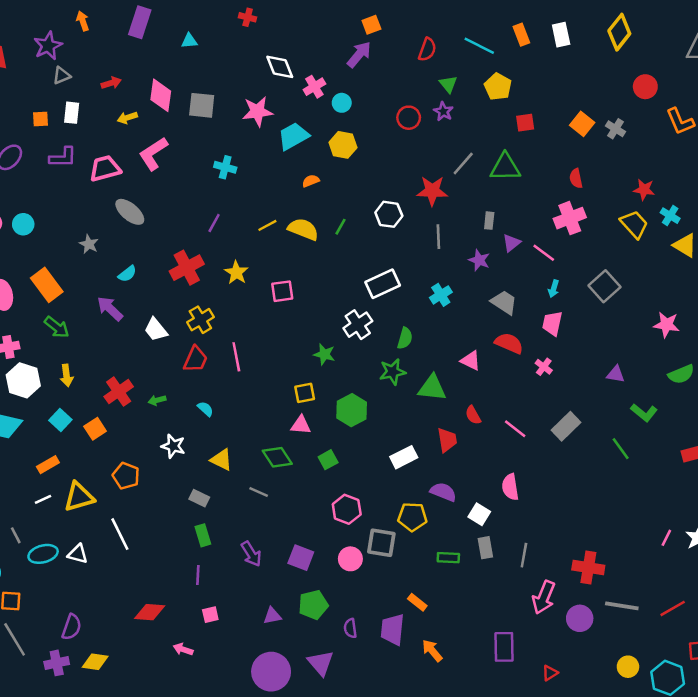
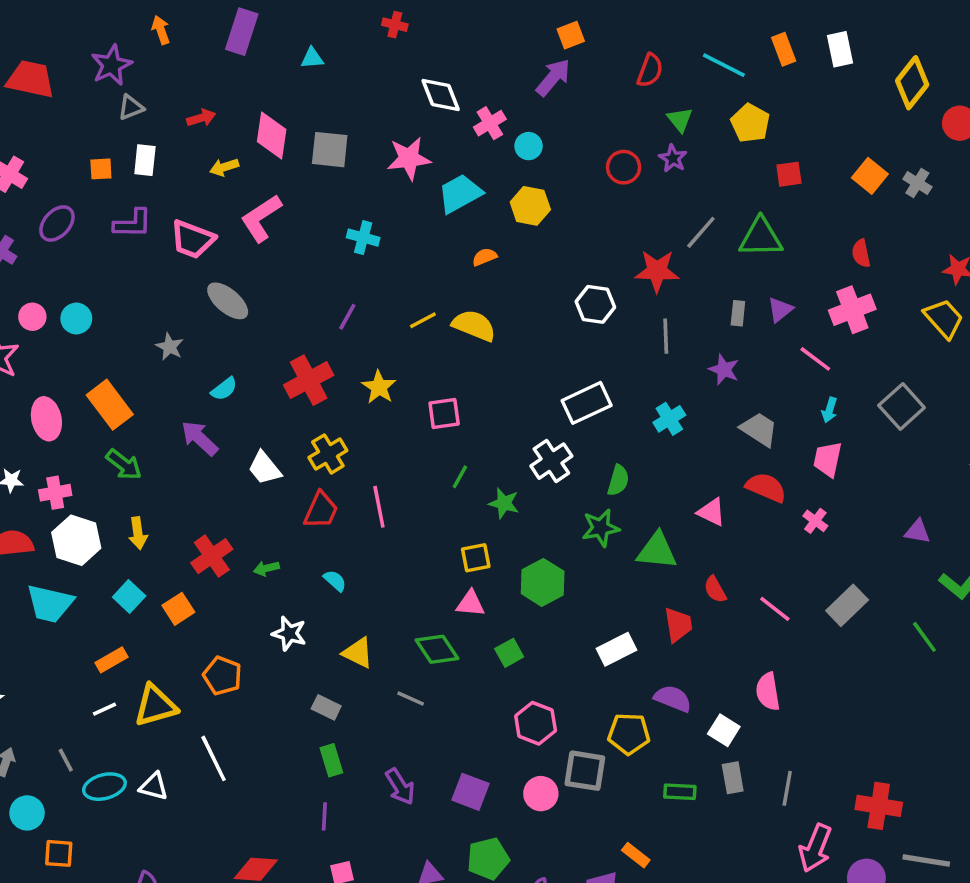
yellow diamond: (619, 32) -> (912, 83), moved
pink trapezoid: (105, 168) -> (192, 239), turned -144
green line: (340, 227) -> (460, 477), moved
purple triangle: (511, 243) -> (780, 310), moved

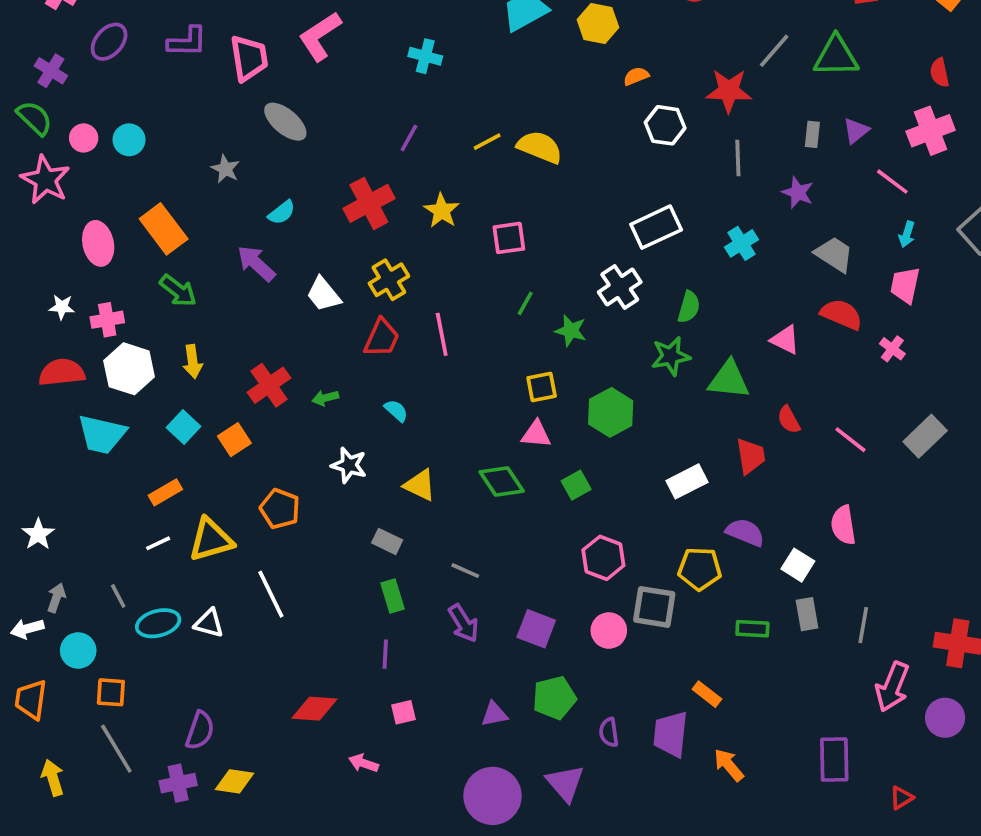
pink trapezoid: (192, 239) -> (249, 58), turned -120
orange semicircle: (485, 257) -> (636, 76), moved
gray line: (411, 699) -> (465, 571), moved

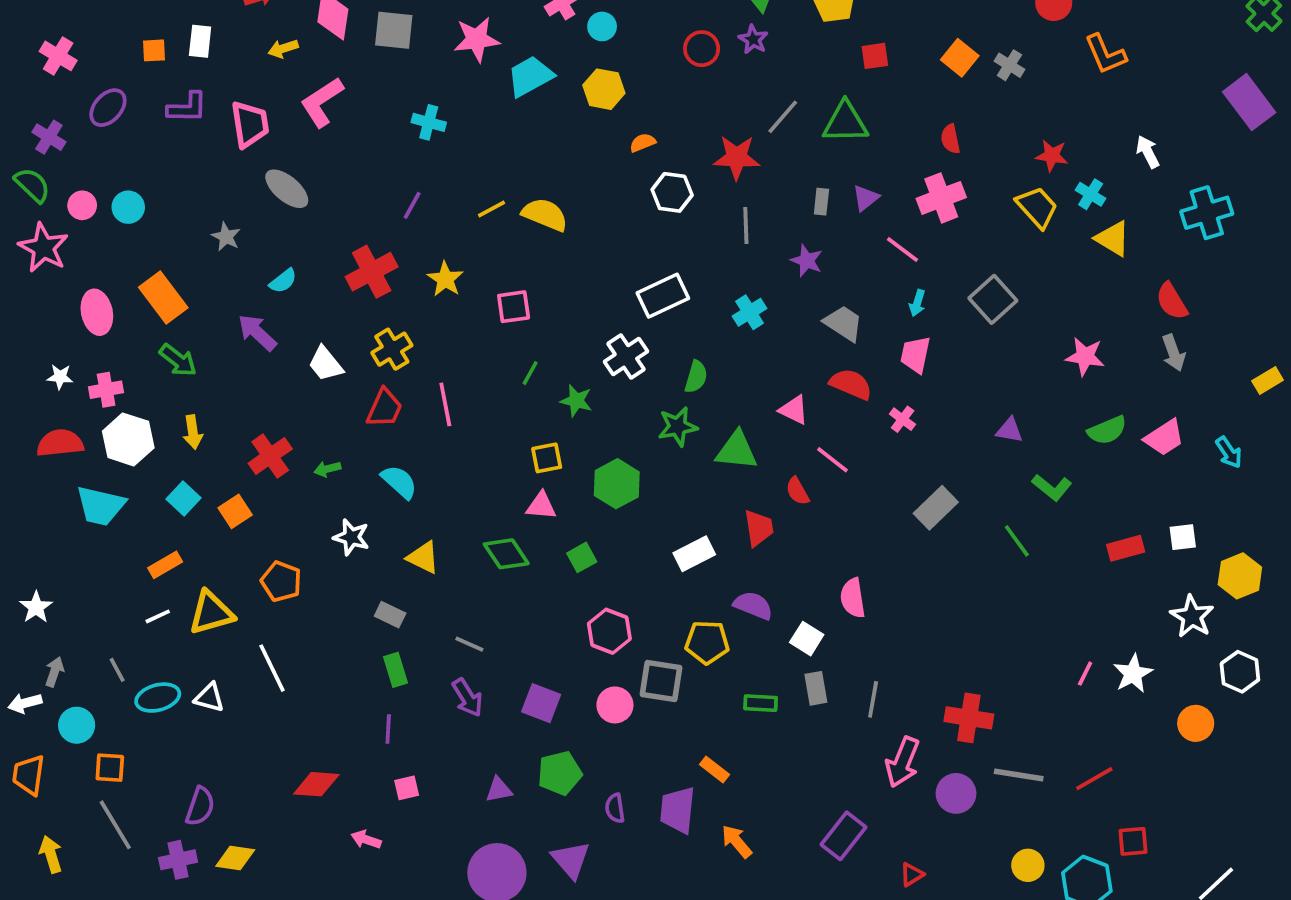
cyan semicircle: (396, 411) -> (399, 482), size x1.5
pink line: (851, 440) -> (832, 460), moved
purple rectangle: (834, 760) -> (844, 836), turned 39

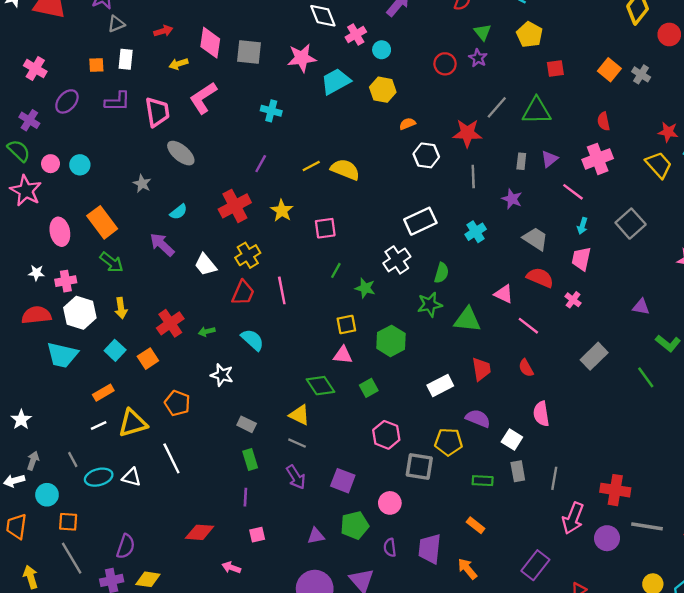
red semicircle: (797, 491) -> (526, 368), moved
yellow triangle: (423, 557) -> (299, 415), moved
pink circle: (615, 705) -> (390, 503), moved
orange rectangle: (714, 769) -> (476, 525), moved

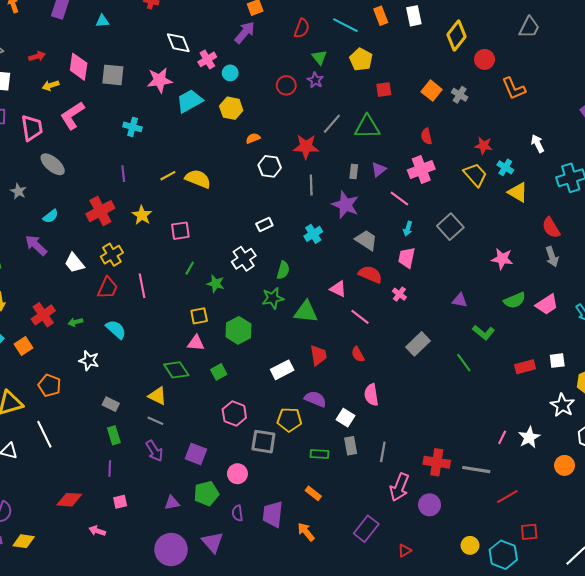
purple line: (261, 164) -> (123, 174), turned -35
purple star: (512, 199) -> (345, 205), size x1.5
white rectangle: (420, 221) -> (264, 225), size x0.6
gray line: (647, 526) -> (476, 470), moved

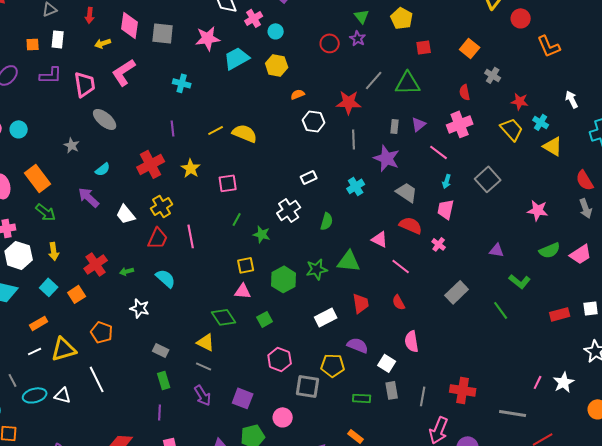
red arrow: (37, 56) -> (90, 15), turned 112
gray cross: (460, 95) -> (493, 75), moved
green star: (273, 298) -> (317, 269), moved
red cross: (437, 462) -> (463, 390), moved

